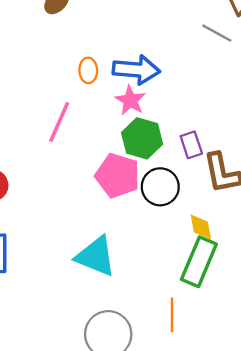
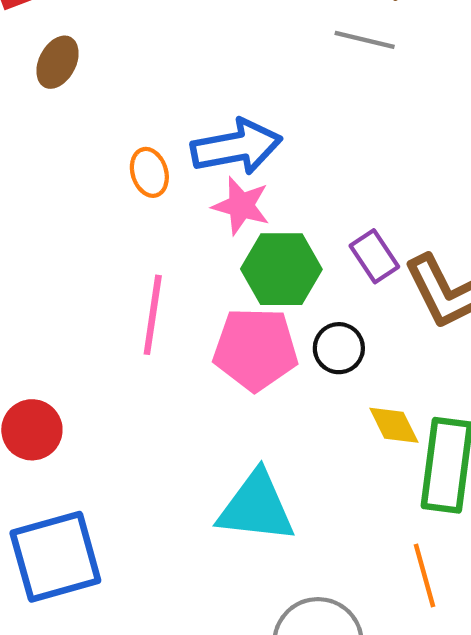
pink line: (59, 122) -> (153, 315), moved
black circle: (160, 187) -> (339, 348), size x0.7
yellow diamond: (201, 227) -> (394, 425), moved

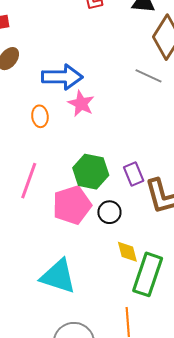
blue arrow: (236, 147) -> (62, 77), moved
pink star: (241, 206) -> (81, 104), moved
pink pentagon: (255, 349) -> (72, 205), turned -30

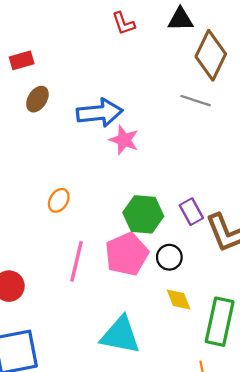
orange ellipse: (40, 116) -> (59, 200), moved, turned 45
pink line: (29, 181) -> (76, 261), moved
yellow diamond: (127, 252) -> (179, 300), moved

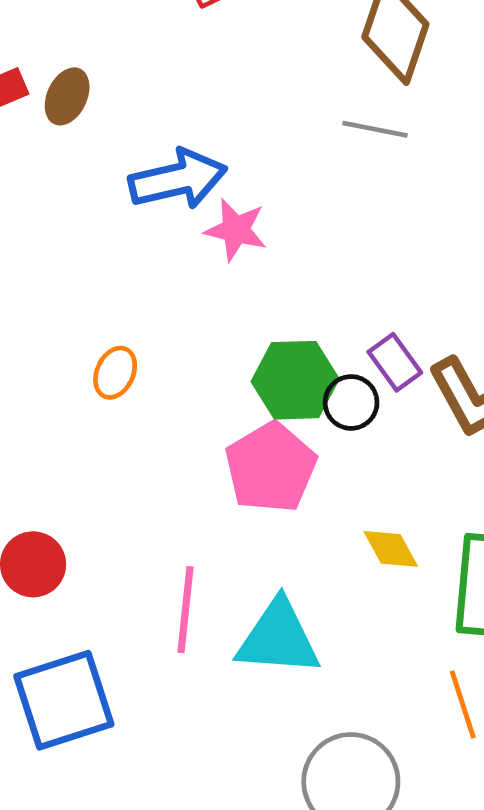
brown ellipse: (37, 99) -> (67, 96), moved
black circle: (169, 257) -> (351, 402), moved
pink line: (76, 261) -> (186, 610), moved

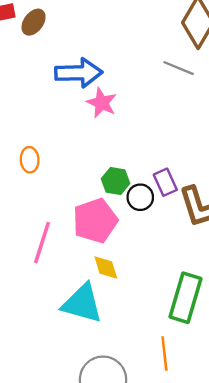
orange ellipse: (115, 373) -> (30, 160), turned -40
green hexagon: (295, 380) -> (116, 181), size x0.7
yellow diamond: (391, 549) -> (106, 267), moved
pink line: (186, 610) -> (42, 243), moved

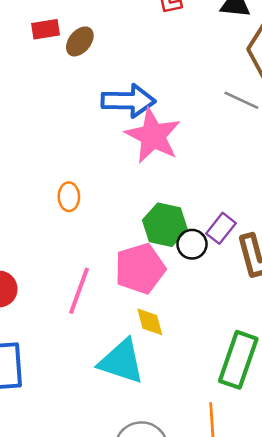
pink star: (102, 103) -> (153, 136), size x1.6
green hexagon: (116, 181) -> (165, 225), size x1.4
purple rectangle: (165, 182) -> (221, 228), turned 60

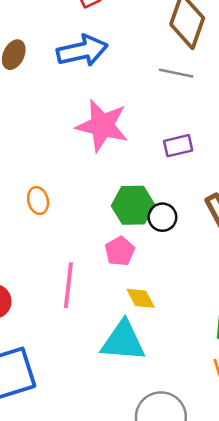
blue arrow: (128, 101) -> (82, 51), moved
purple rectangle: (221, 228) -> (178, 146), moved, turned 52
pink pentagon: (140, 269) -> (120, 251), size x0.6

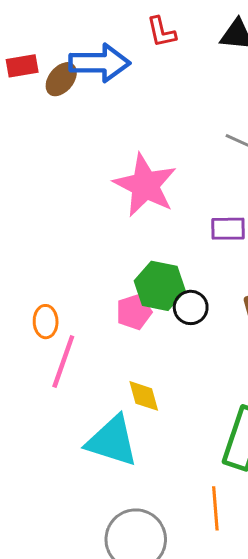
blue arrow: (82, 51) -> (100, 63), moved
orange ellipse: (38, 201) -> (46, 322), moved
pink pentagon: (120, 251) -> (134, 312), moved

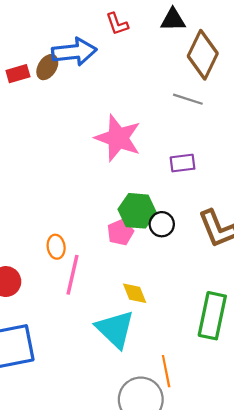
red rectangle: (22, 66) -> (18, 74), moved
cyan triangle: (112, 441) -> (115, 329), turned 33
orange line: (215, 508) -> (166, 371), moved

